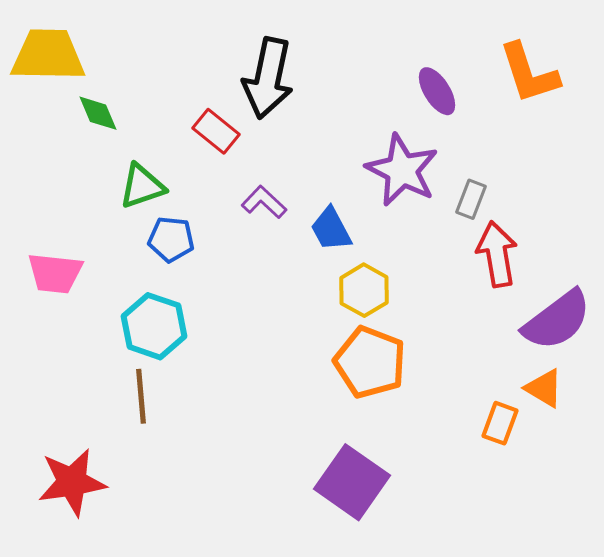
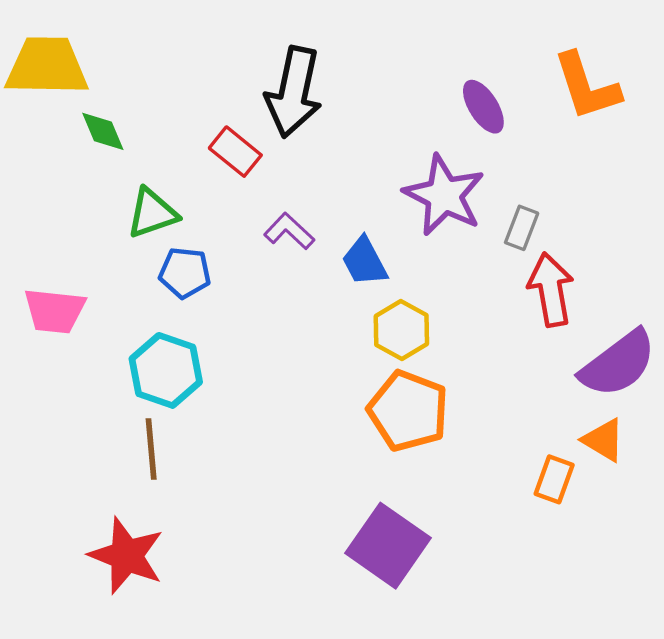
red star: (72, 482) -> (126, 556), moved, turned 30

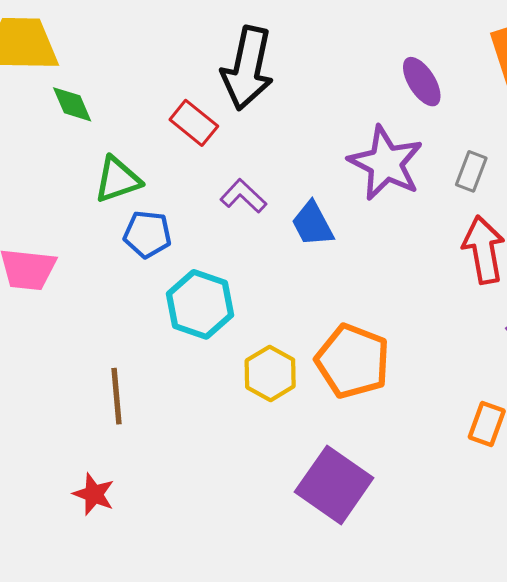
gray rectangle: (522, 228) -> (471, 171), moved
yellow hexagon: (401, 330) -> (270, 373), moved
cyan hexagon: (166, 370) -> (200, 304), moved
red star: (126, 556) -> (94, 494), size x0.6

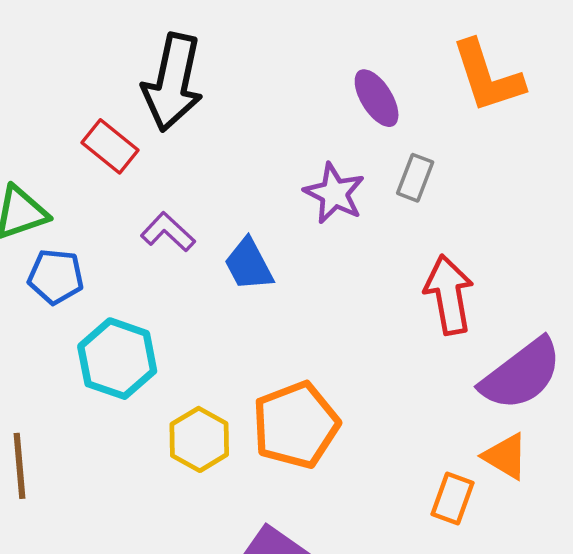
purple star: (386, 163) -> (334, 193), size x0.7
gray rectangle: (471, 171) -> (415, 178), moved
orange pentagon: (353, 361) -> (296, 425), turned 30

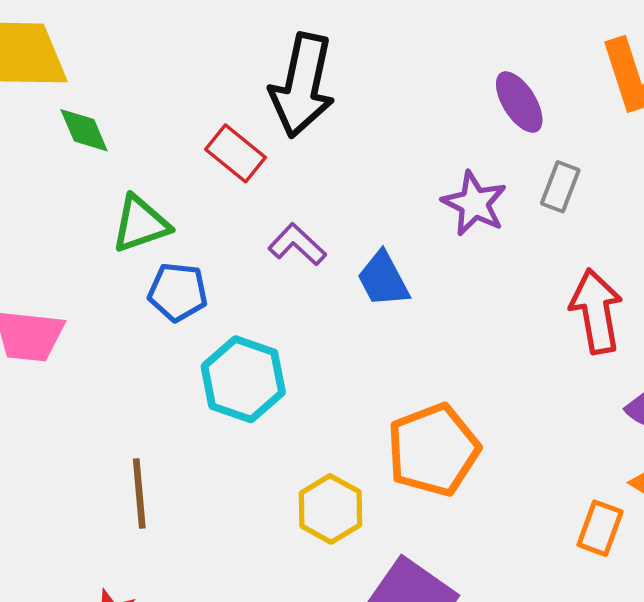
yellow hexagon: (199, 439) -> (331, 509), moved

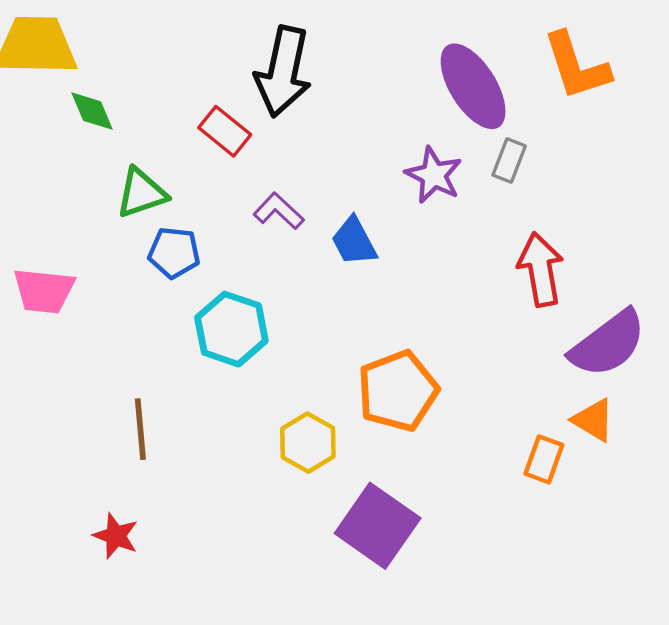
purple ellipse: (519, 102) -> (473, 86), size x1.6

